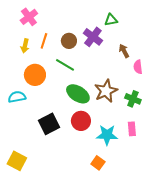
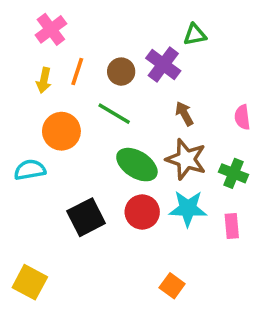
brown arrow: (124, 51) -> (184, 114), moved
brown star: (106, 91) -> (186, 159), turned -30
cyan star: (107, 135) -> (188, 208), moved

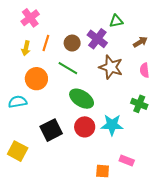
brown arrow: (184, 114) -> (140, 42), moved, turned 88
brown star: (186, 159) -> (111, 67), moved
pink rectangle: (232, 226) -> (127, 161), moved, turned -64
yellow square: (30, 282) -> (18, 151), moved
orange square: (172, 286) -> (103, 171), turned -32

